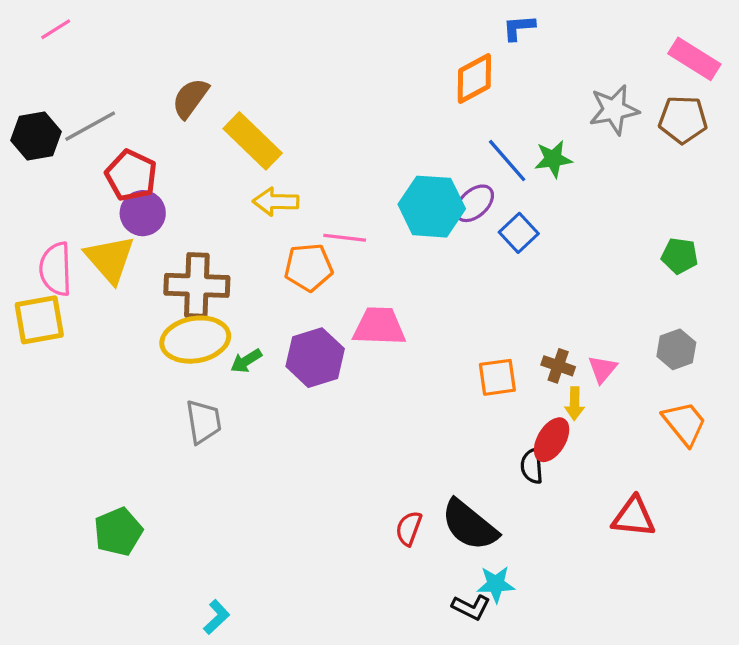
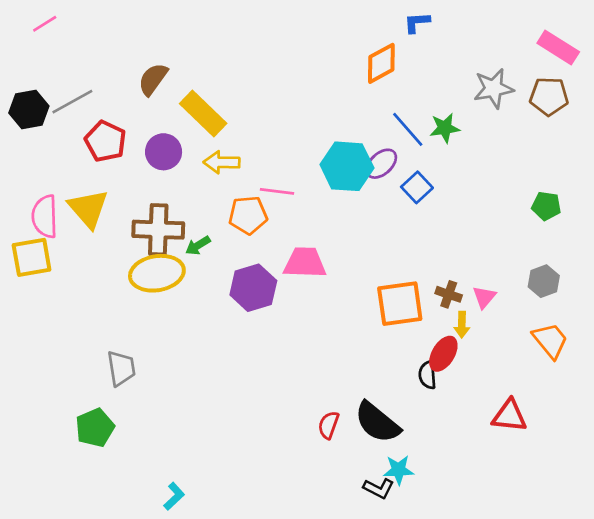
purple circle: (143, 213) -> (164, 152), moved
green arrow: (246, 361) -> (198, 245), moved
orange square: (497, 377) -> (400, 304), size x1.5
gray trapezoid: (203, 422) -> (121, 368), moved

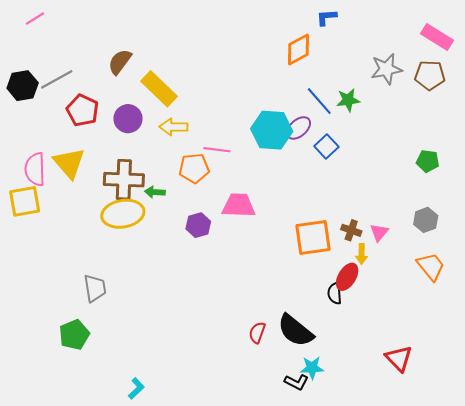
green arrow: (198, 245) -> (155, 192), turned 36
purple hexagon: (253, 288) -> (198, 225), size x0.7
red triangle: (509, 416) -> (399, 358), moved, turned 40

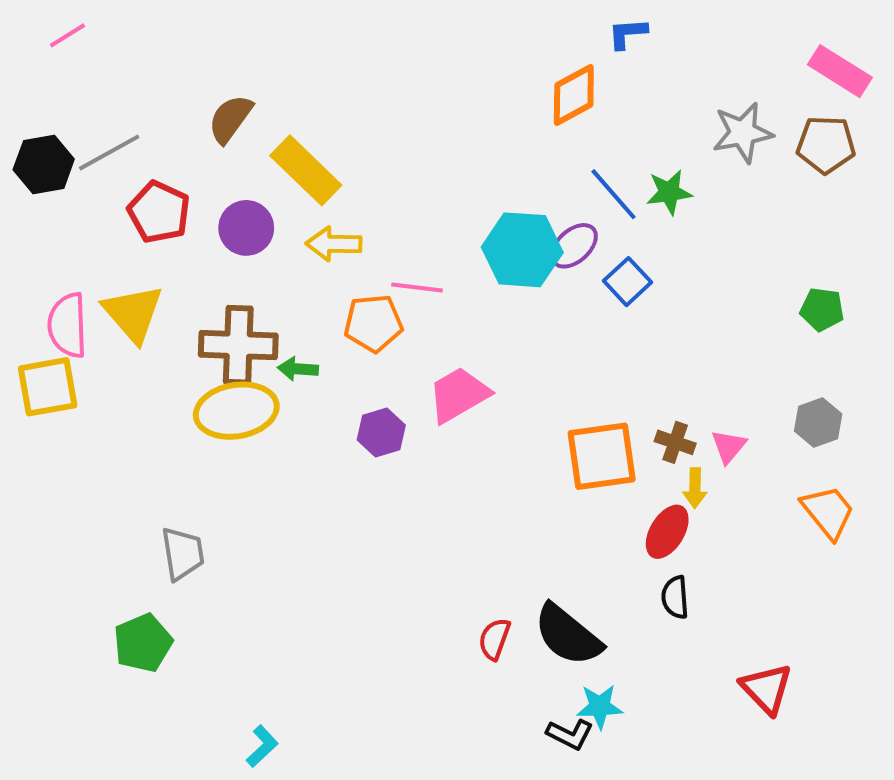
pink trapezoid: (239, 205) -> (459, 395), turned -32
black semicircle: (335, 293) -> (675, 597), moved

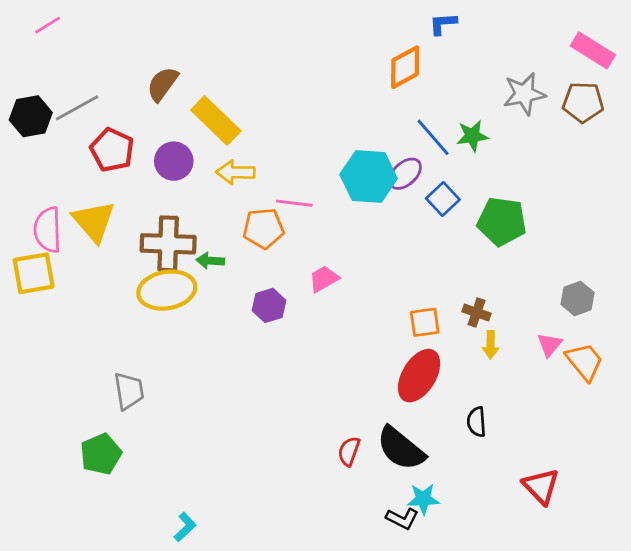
green pentagon: (822, 309) -> (502, 221), moved, size x1.6
pink trapezoid: (459, 395) -> (324, 279), size x0.7
pink triangle: (729, 446) -> (549, 345), moved
orange square: (602, 456) -> (425, 322), size x0.6
red ellipse: (667, 532) -> (419, 376), moved, size x1.4

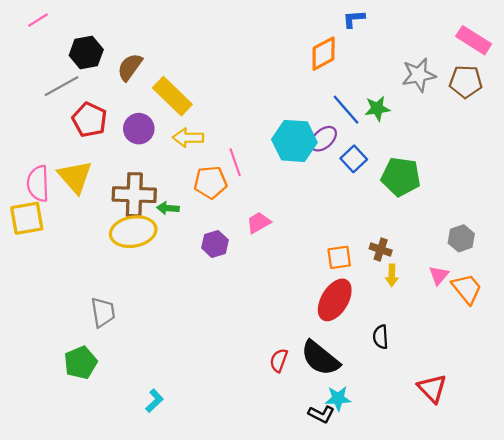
black hexagon: (31, 116) -> (86, 52), moved
pink line: (294, 203) -> (235, 162), turned 64
cyan L-shape: (185, 527) -> (154, 401), moved

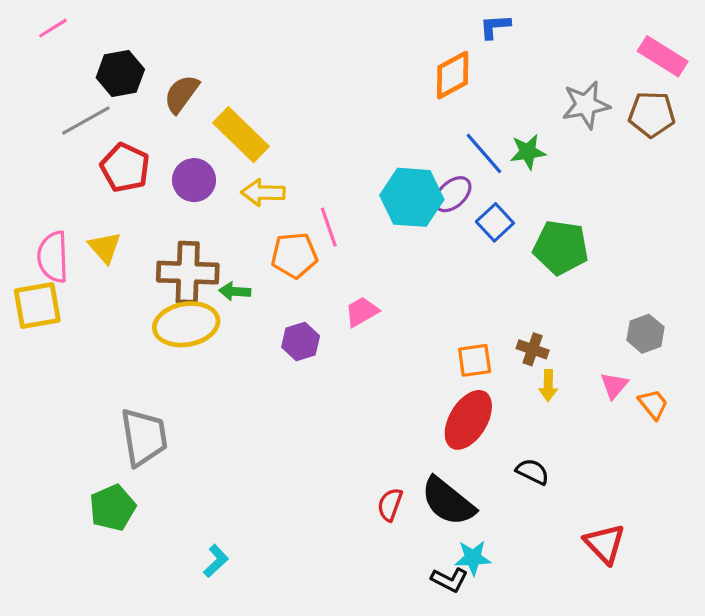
yellow triangle: (75, 177) -> (105, 247), size x0.7
orange trapezoid: (467, 289) -> (653, 404), size x0.7
gray trapezoid: (103, 312) -> (144, 437), size x1.4
black semicircle: (381, 337) -> (533, 472), turned 120

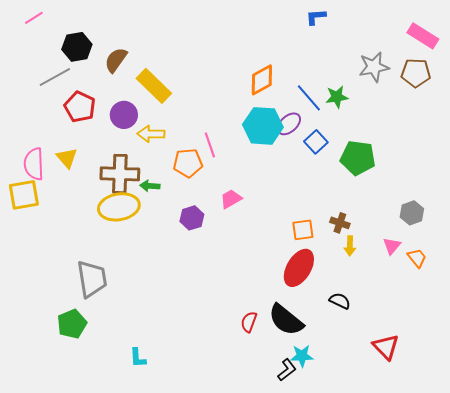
orange diamond: (453, 75) -> (262, 80), moved
yellow arrow: (263, 193) -> (151, 134), moved
cyan L-shape: (216, 561) -> (138, 358), turned 130
black L-shape: (449, 580) -> (287, 370), turned -65

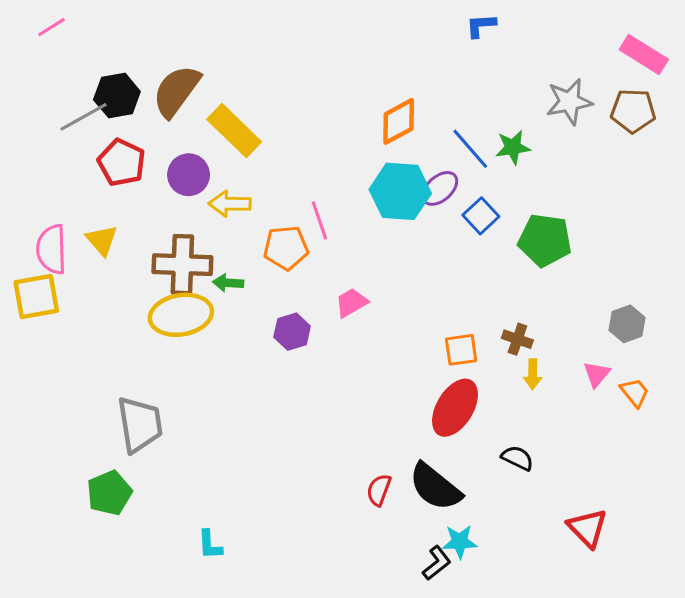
black hexagon: (77, 47) -> (117, 96), moved
brown semicircle: (116, 60) -> (176, 91), size x1.4

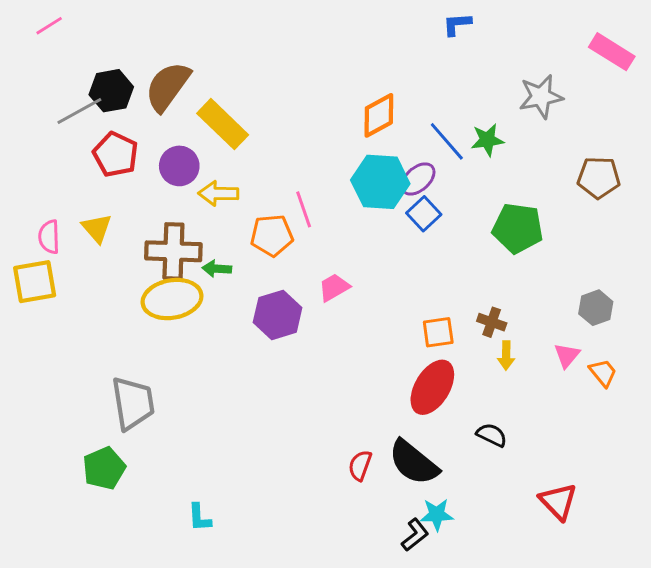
brown pentagon: (633, 111) -> (599, 178), moved
blue square: (481, 216) -> (424, 214), moved
pink semicircle: (51, 249) -> (49, 237), size x0.7
purple hexagon: (292, 332) -> (278, 315), size x1.4

